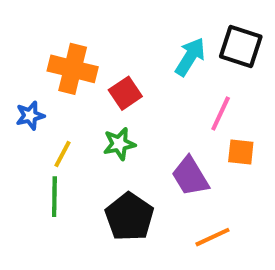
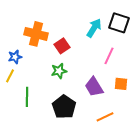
orange square: (241, 152) -> (121, 84), moved
yellow line: (63, 154) -> (10, 76), moved

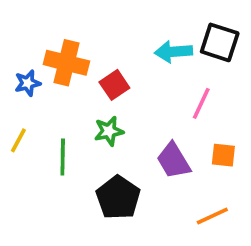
cyan arrow: (94, 28) -> (174, 52), turned -126
blue star: (15, 57) -> (28, 83), moved
green line: (27, 97) -> (63, 157), moved
orange line: (105, 117) -> (212, 216), moved

